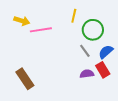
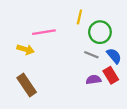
yellow arrow: (22, 21) -> (26, 49), moved
gray line: (85, 51) -> (91, 55), turned -32
blue semicircle: (106, 52) -> (114, 56), turned 91

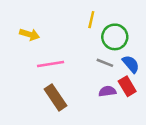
pink line: (44, 32) -> (51, 64), moved
yellow arrow: (26, 49) -> (30, 34), moved
brown rectangle: (27, 85) -> (55, 97), moved

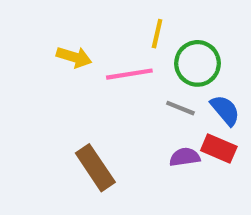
yellow arrow: (30, 34) -> (74, 57), moved
pink line: (51, 64) -> (129, 74), moved
red rectangle: (127, 86) -> (219, 149), turned -36

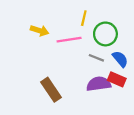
purple semicircle: (185, 157) -> (99, 84), size x1.5

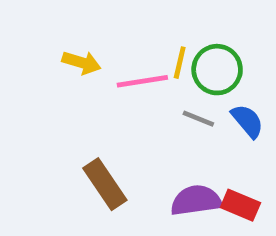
yellow line: (84, 18) -> (180, 63), moved
red rectangle: (117, 79) -> (240, 205), moved
purple semicircle: (99, 84) -> (196, 200), moved

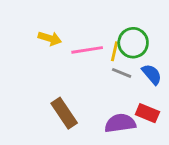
yellow line: (180, 63) -> (114, 51), moved
red rectangle: (240, 205) -> (147, 113), moved

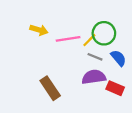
yellow line: (114, 51) -> (89, 40), turned 32
purple semicircle: (120, 123) -> (94, 77), moved

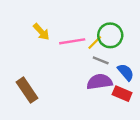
yellow arrow: (39, 30) -> (41, 32), turned 30
blue semicircle: (118, 58) -> (126, 72), moved
brown rectangle: (50, 88) -> (27, 90), moved

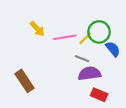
gray line: (101, 60) -> (82, 59), moved
blue semicircle: (126, 72) -> (113, 49), moved
red rectangle: (122, 94) -> (99, 95), moved

